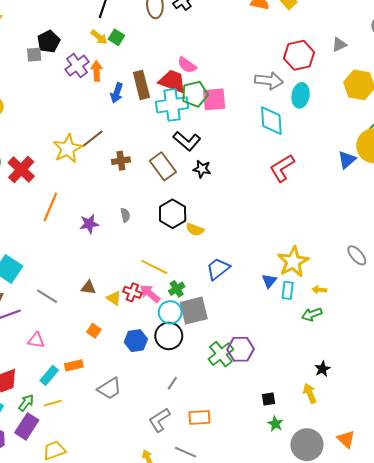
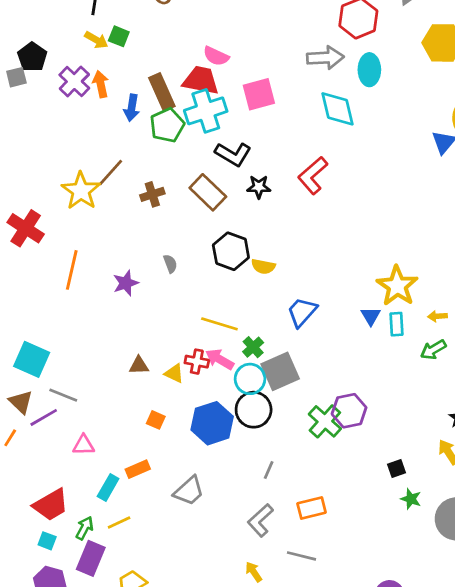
green pentagon: (195, 94) -> (167, 125), moved
red L-shape: (282, 168) -> (313, 175), moved
gray line: (47, 296) -> (63, 395), moved
blue hexagon: (136, 341) -> (212, 423), size x1.4

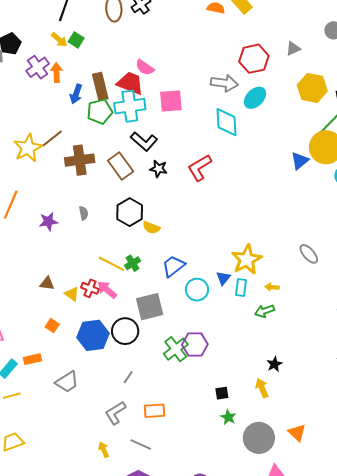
cyan ellipse: (369, 70) -> (255, 98), turned 35
brown cross: (152, 194) -> (80, 160), size x1.6
green cross: (253, 347) -> (133, 263), moved
cyan circle: (250, 379) -> (197, 290), moved

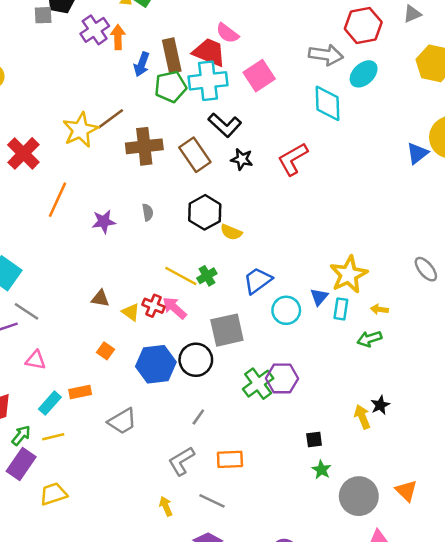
pink square: (171, 101) -> (259, 76), turned -30
yellow arrow: (262, 388) -> (362, 417), moved

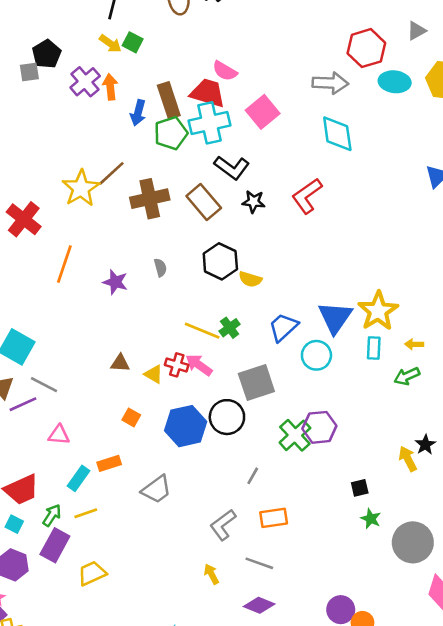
cyan ellipse: (364, 74) -> (395, 82), moved, turned 56
purple star: (104, 222) -> (115, 282), turned 30
blue triangle: (319, 297) -> (335, 317), moved, size x1.8
gray line: (198, 417) -> (253, 476), moved

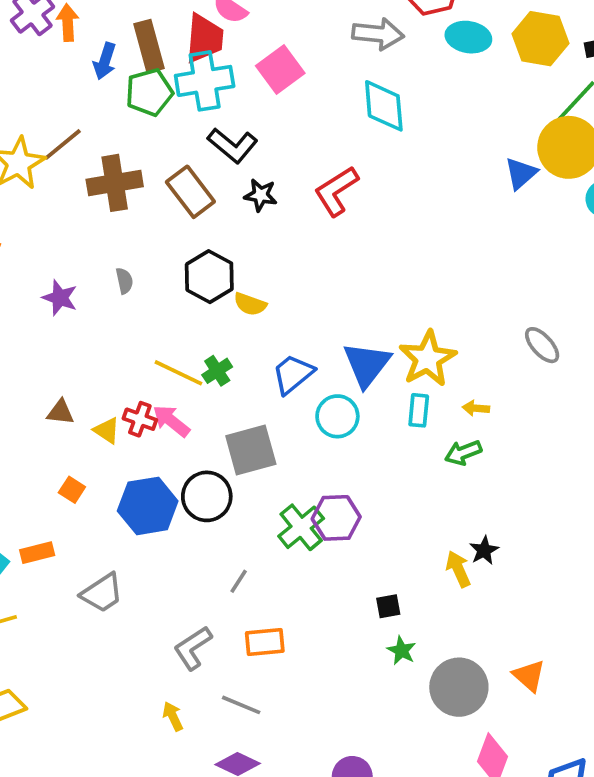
red trapezoid: (208, 93) -> (204, 38), turned 75

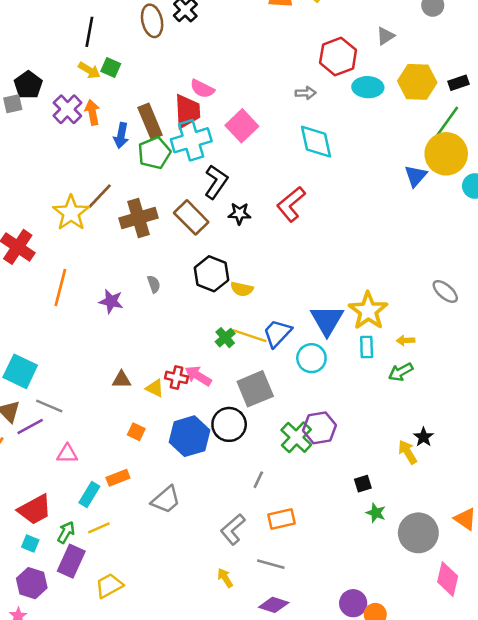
gray arrow: (378, 34) -> (306, 93), size x0.6
black L-shape: (233, 145) -> (216, 182), turned -88
yellow line: (178, 373) -> (249, 336), moved

